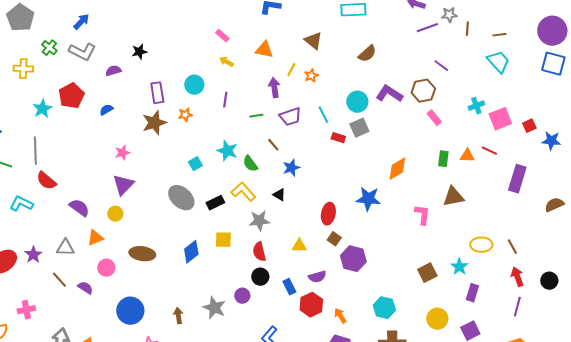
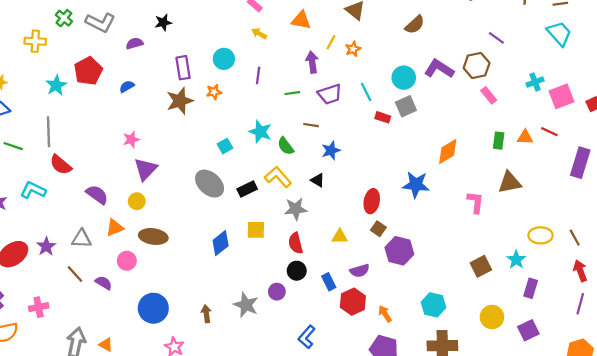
brown line: (273, 145) -> (311, 125), turned -40
pink star: (122, 153) -> (131, 139), moved
brown ellipse: (142, 254) -> (153, 236), moved

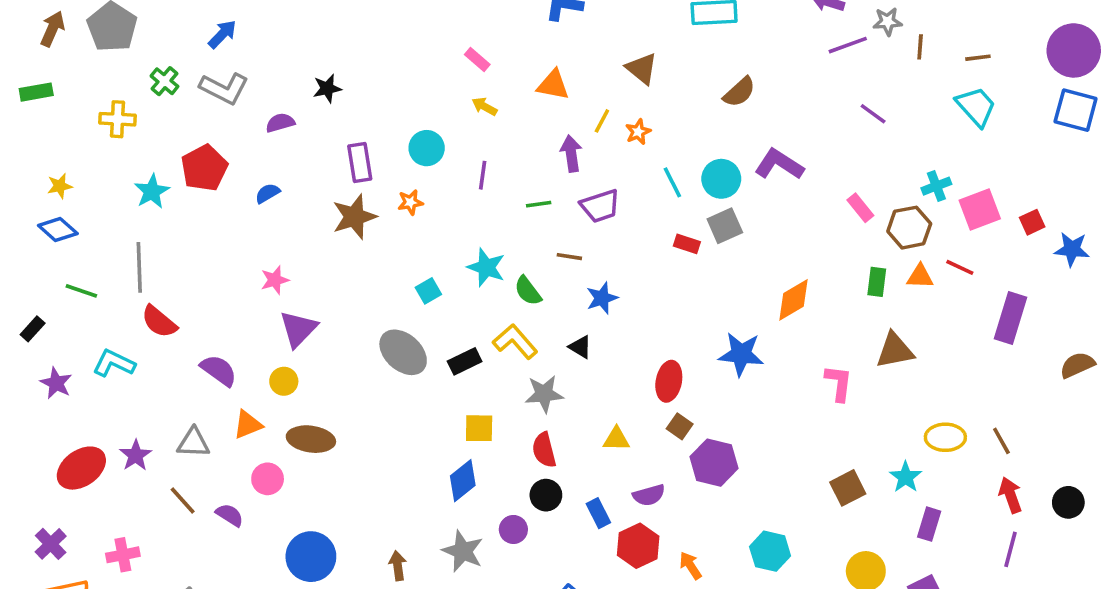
brown hexagon: (477, 65) -> (909, 228), moved
cyan line: (366, 92) -> (672, 182), moved
blue diamond: (221, 243) -> (463, 481), moved

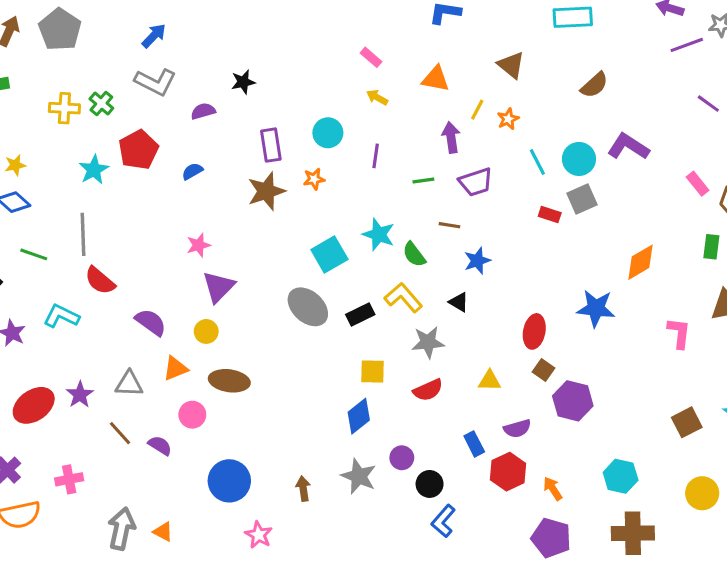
green cross: (164, 81) -> (101, 104), moved
cyan square: (428, 291) -> (329, 254), size x1.6
red semicircle: (544, 450) -> (428, 390), turned -100
black circle: (546, 495) -> (430, 484), moved

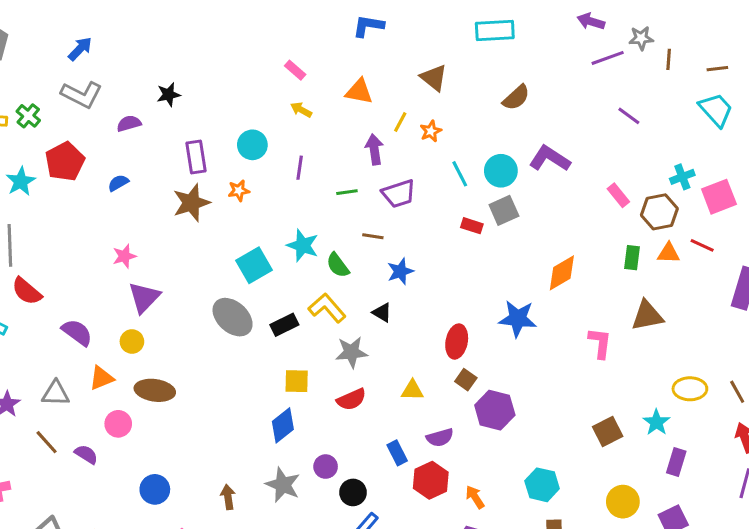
blue circle: (229, 481) -> (155, 489), size x0.7

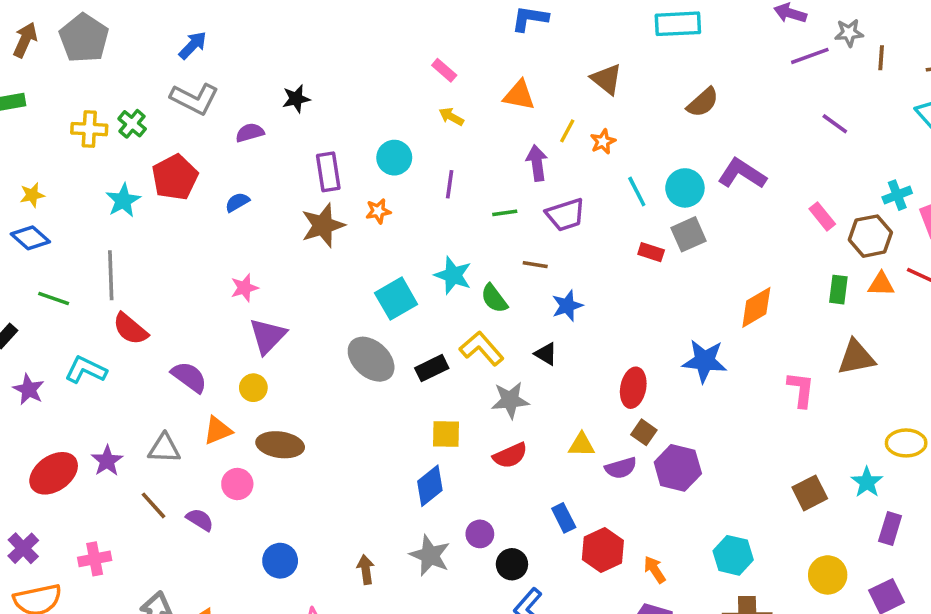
purple semicircle: (440, 438) -> (621, 468), moved

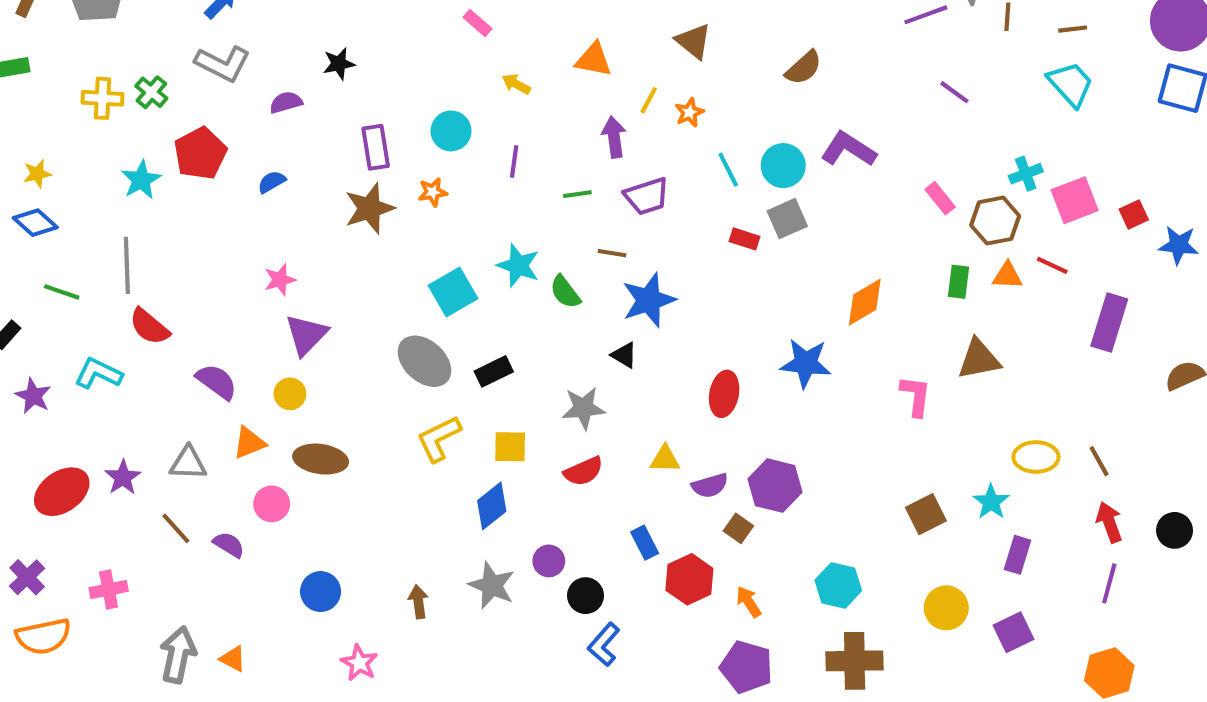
pink rectangle: (444, 70) -> (477, 23), moved
blue star: (567, 306) -> (649, 300), size x1.5
yellow L-shape: (482, 348) -> (439, 439), moved, turned -75
brown square: (644, 432) -> (738, 528), moved

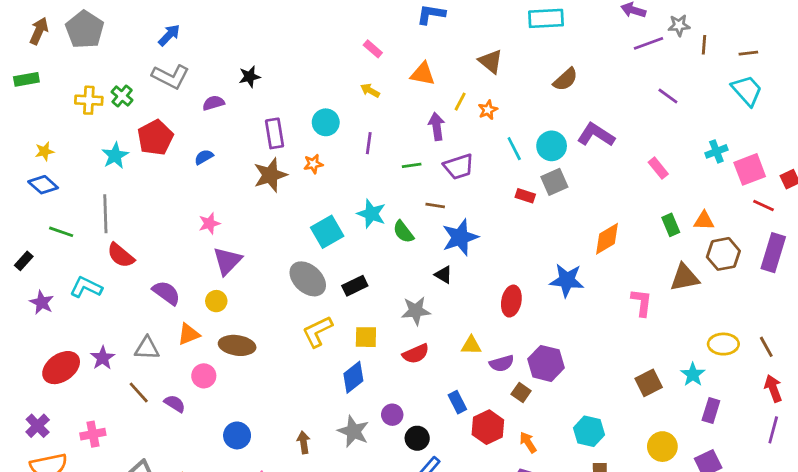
pink rectangle: (477, 23) -> (373, 49), moved
brown hexagon: (995, 221) -> (723, 254), moved
red line: (1052, 265) -> (764, 205), moved
green rectangle: (958, 282) -> (671, 225), turned -30

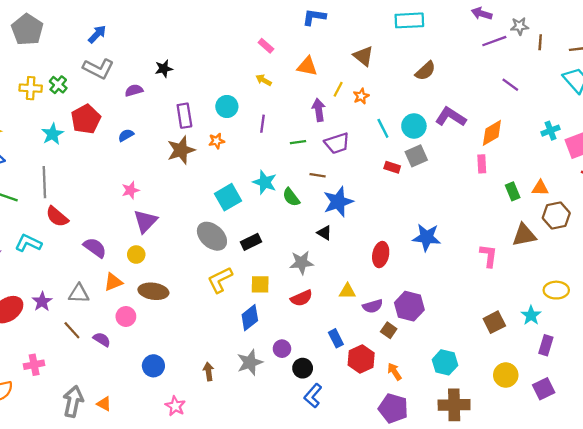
pink rectangle: (658, 168) -> (482, 164), moved, turned 36
orange diamond: (607, 239) -> (492, 133), moved
gray star: (353, 431) -> (250, 362), turned 30

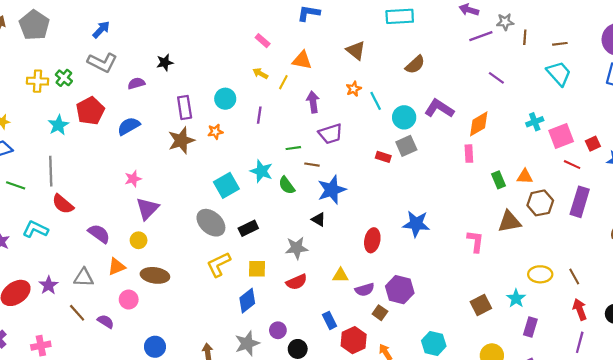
yellow line: (338, 89) -> (283, 82), moved
cyan line: (383, 128) -> (376, 101), moved
blue semicircle: (126, 135) -> (129, 126), size x1.5
green line: (298, 142) -> (293, 148), moved

